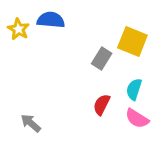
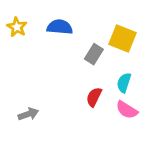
blue semicircle: (51, 20) -> (60, 27), moved
gray arrow: (31, 123) -> (28, 114), turned 120

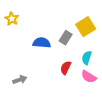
blue semicircle: (60, 27) -> (42, 43), moved
yellow square: (123, 38) -> (86, 27), turned 36

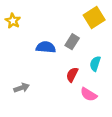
yellow square: (86, 27) -> (94, 18), moved
pink semicircle: (89, 77) -> (89, 94), moved

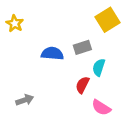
gray rectangle: (72, 42) -> (82, 47), turned 40
cyan semicircle: (95, 64) -> (99, 67), moved

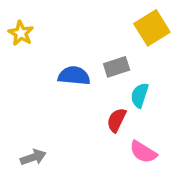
gray arrow: (25, 100) -> (33, 157), moved

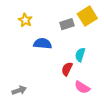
yellow star: (21, 33) -> (25, 20), moved
gray rectangle: (117, 67) -> (67, 24), moved

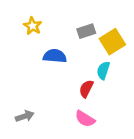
yellow square: (87, 16) -> (112, 42), moved
pink semicircle: (82, 87) -> (85, 119), moved

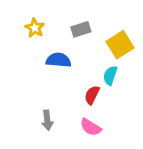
gray rectangle: (86, 31) -> (81, 29), moved
gray arrow: (25, 116) -> (47, 120), moved, turned 102

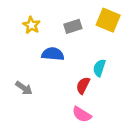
yellow square: (120, 45) -> (108, 20), moved, turned -35
gray arrow: (47, 120) -> (24, 88), moved, turned -48

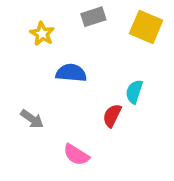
gray rectangle: (73, 26) -> (93, 17), moved
pink semicircle: (82, 114) -> (76, 155), moved

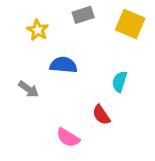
red semicircle: (112, 116) -> (101, 115), moved, turned -60
gray arrow: (32, 119) -> (29, 89), moved

